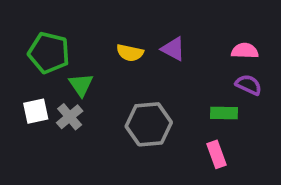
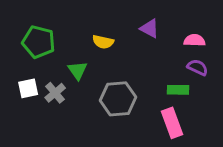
purple triangle: (173, 49) -> (150, 28), moved
green triangle: (81, 85) -> (78, 70), moved
pink rectangle: (217, 154) -> (172, 123), size x1.4

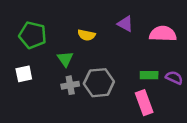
pink semicircle: (194, 40) -> (163, 34), size x1.5
purple semicircle: (197, 67) -> (174, 78), moved
gray cross: (55, 93) -> (70, 85), moved, turned 30

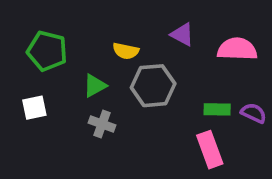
green triangle: (65, 59) -> (95, 86), turned 36
gray hexagon: (99, 83) -> (153, 86), moved
gray cross: (70, 85) -> (102, 124), turned 30

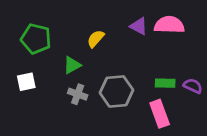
pink semicircle: (237, 49) -> (169, 25), moved
yellow semicircle: (126, 51) -> (96, 39), turned 120
gray hexagon: (153, 86) -> (117, 91), moved

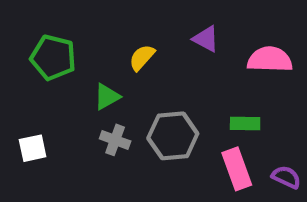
pink semicircle: (169, 25) -> (270, 60), moved
white square: (26, 82) -> (33, 148), moved
purple semicircle: (193, 86) -> (286, 177), moved

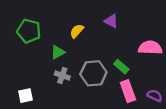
pink semicircle: (270, 60) -> (150, 48), moved
green rectangle: (245, 123) -> (121, 67), moved, turned 40
white square: (33, 148) -> (26, 96), moved

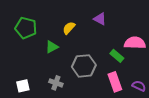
green rectangle: (121, 67) -> (117, 56), moved
gray cross: (62, 76) -> (56, 83), moved

